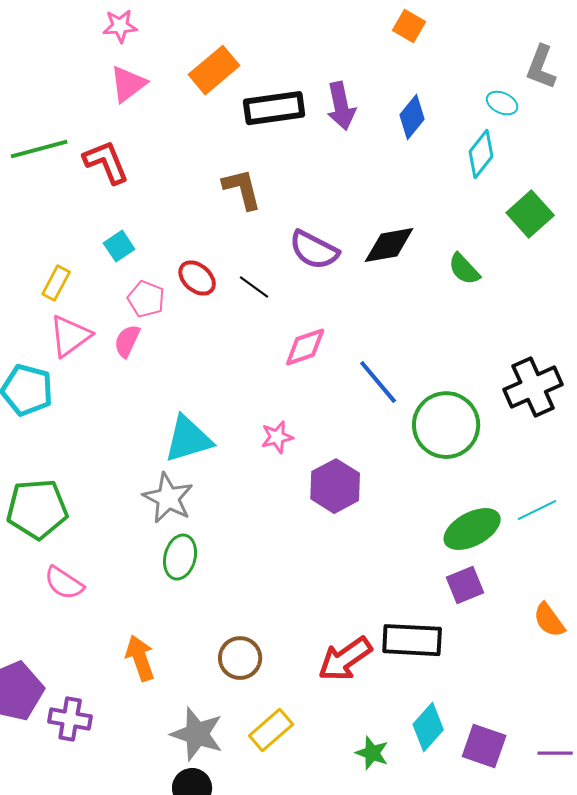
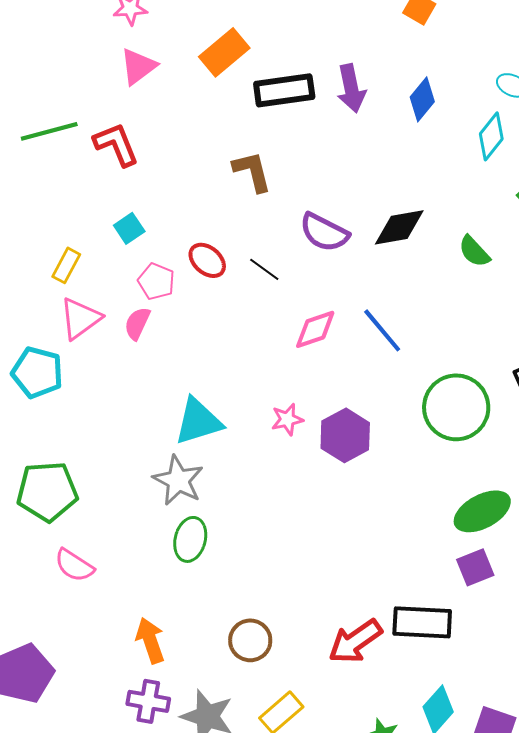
blue line: (378, 382) -> (382, 330), moved
purple hexagon: (335, 486) -> (345, 435), moved
purple cross: (70, 719) -> (148, 701), moved

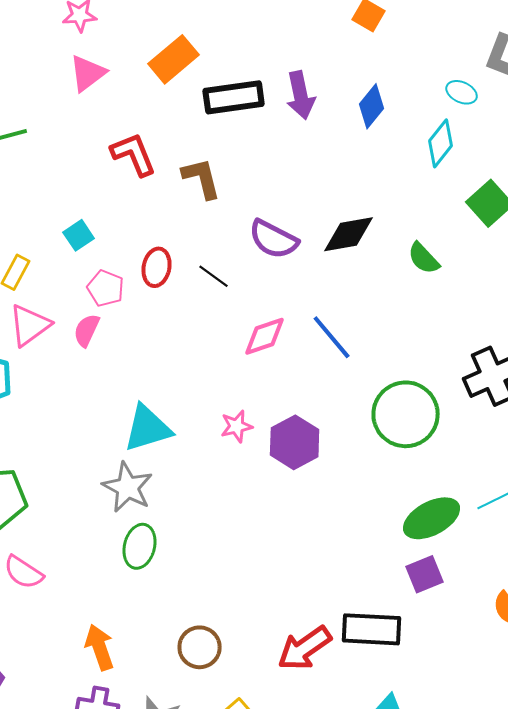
red L-shape: (116, 144) -> (134, 154), moved
red ellipse: (207, 260) -> (157, 267), turned 60

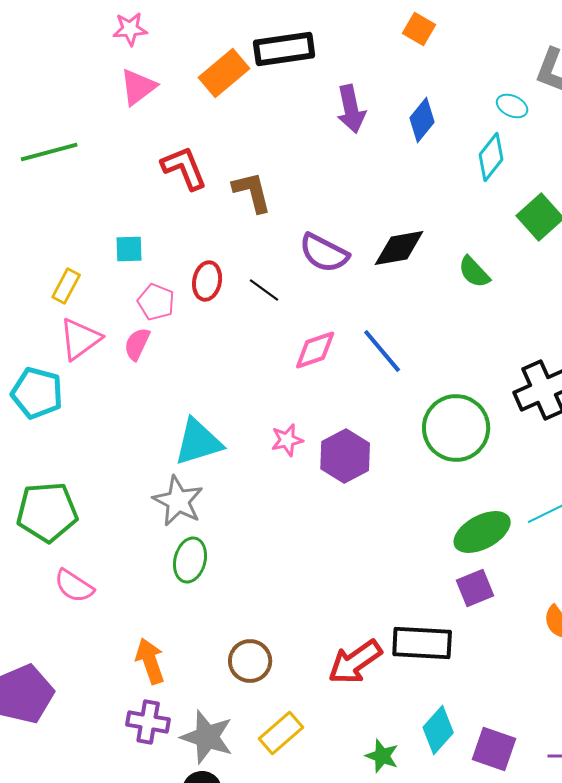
black rectangle: (234, 97) -> (284, 49), moved
cyan square: (79, 235) -> (129, 249), turned 32

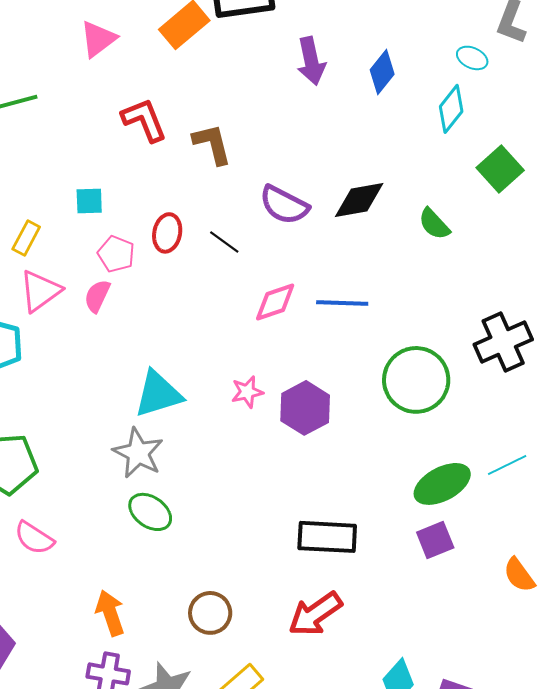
blue line: (382, 351) -> (342, 303), turned -48
green ellipse: (190, 560) -> (150, 512), turned -69
black rectangle: (422, 643) -> (327, 537), moved

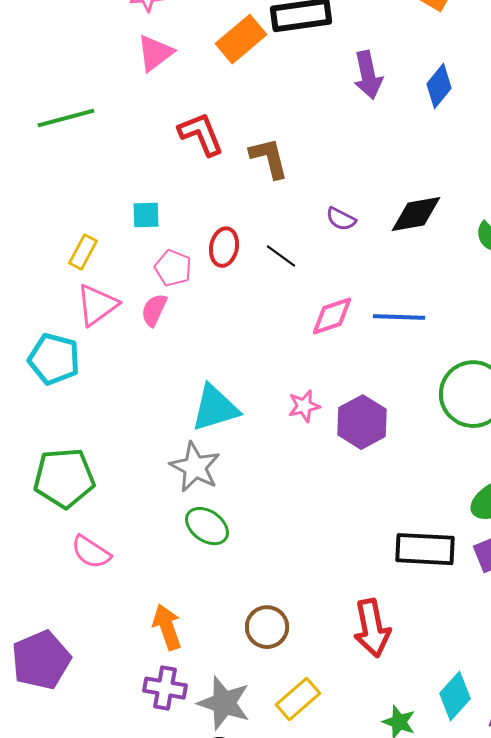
purple semicircle: (284, 205) -> (341, 219), size x0.6
black rectangle: (327, 537) -> (425, 549), moved
red arrow: (315, 614) -> (372, 628), turned -66

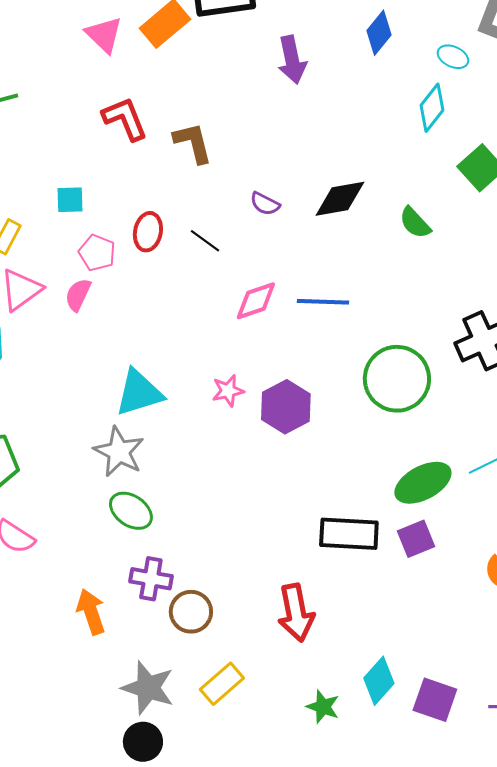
pink triangle: (155, 53) -> (104, 35), moved, turned -39
blue diamond: (439, 86) -> (379, 33), moved
purple cross: (165, 688) -> (151, 579), moved

